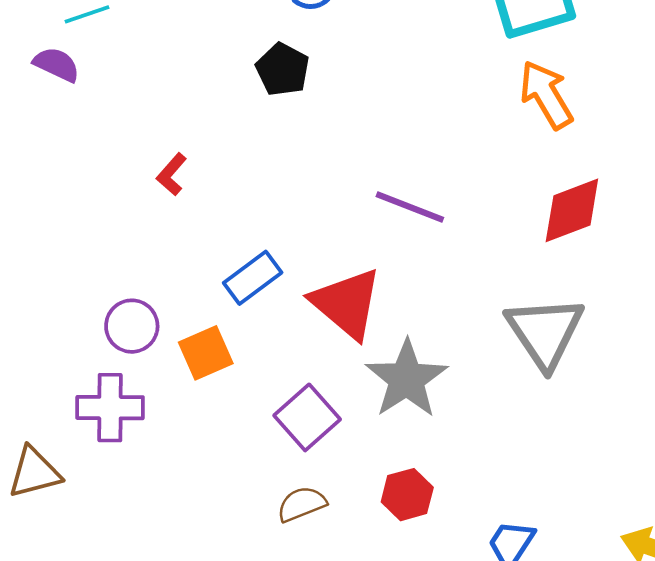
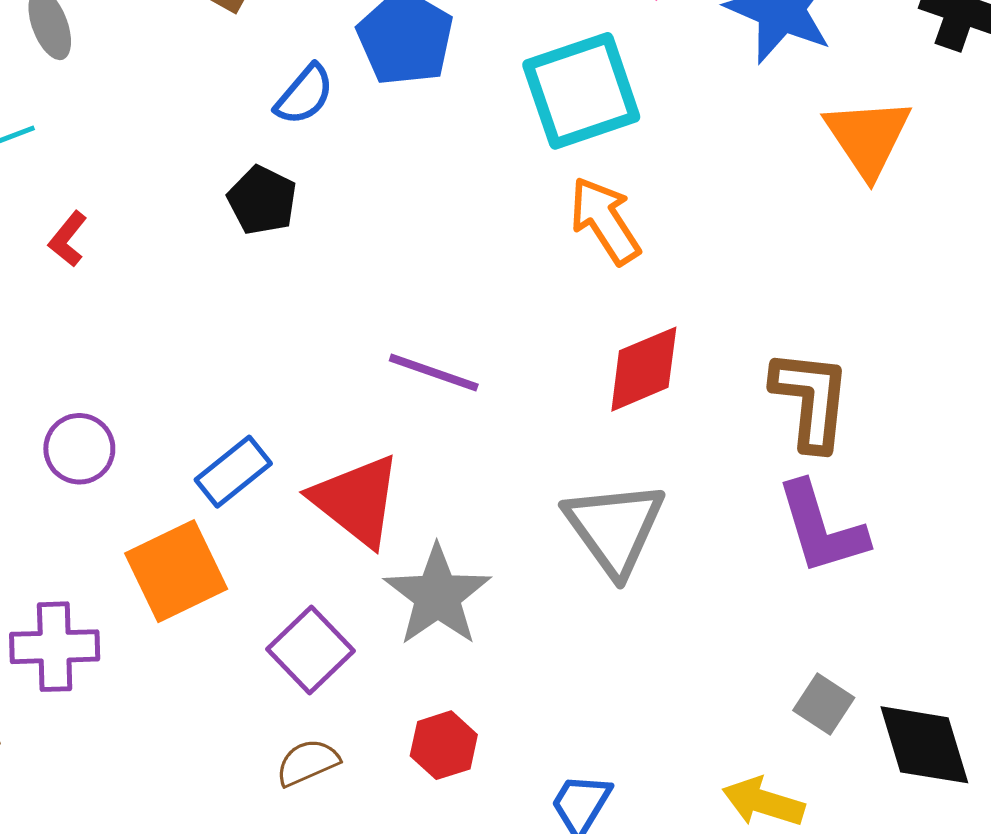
red L-shape: (172, 174) -> (68, 239), moved
purple circle: (132, 326) -> (79, 449), moved
orange square: (206, 353) -> (176, 571), size x1.4

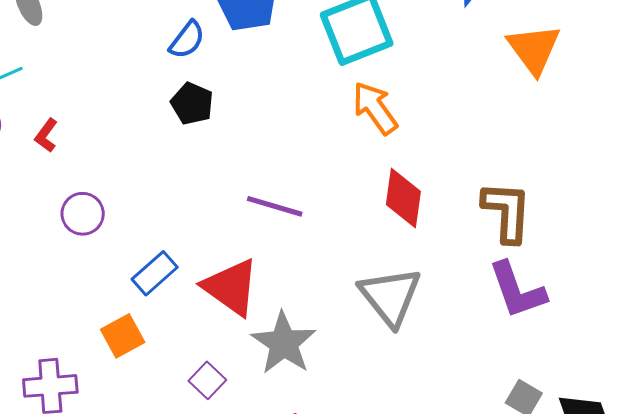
black pentagon: (262, 200) -> (192, 104), moved
red diamond: (644, 369) -> (403, 198), turned -56
purple circle: (79, 449) -> (83, 214), moved
orange square: (176, 571) -> (123, 336), size x0.7
purple square: (310, 650) -> (207, 380), size x0.7

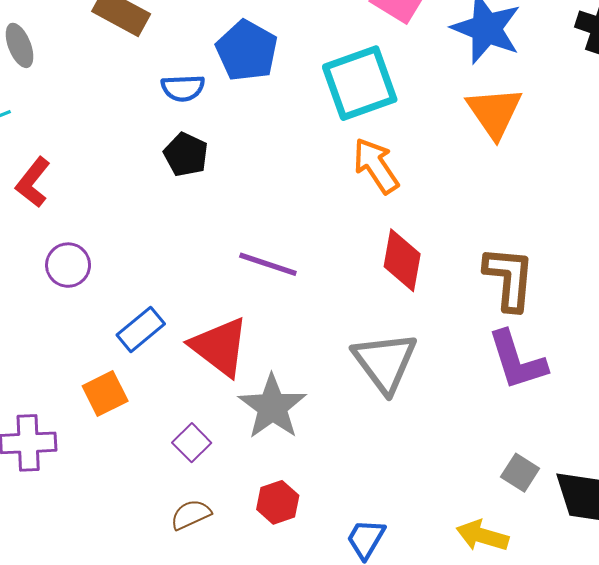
blue semicircle: (187, 40) -> (183, 88), turned 48
orange triangle: (534, 49) -> (494, 112), moved
red L-shape: (46, 135) -> (33, 182), size x1.4

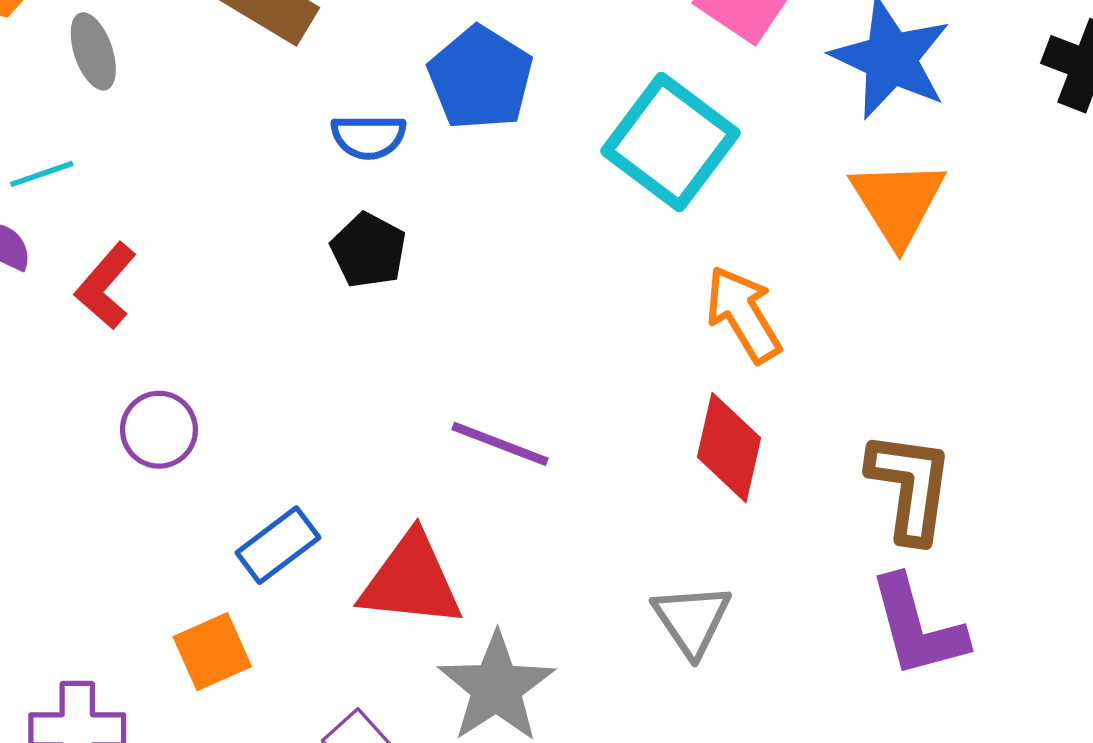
cyan square: (360, 83) -> (670, 142), turned -36
orange arrow: (376, 166) -> (743, 314), moved
red triangle: (220, 347) -> (411, 581), turned -34
gray triangle: (385, 362) -> (692, 620), size x0.7

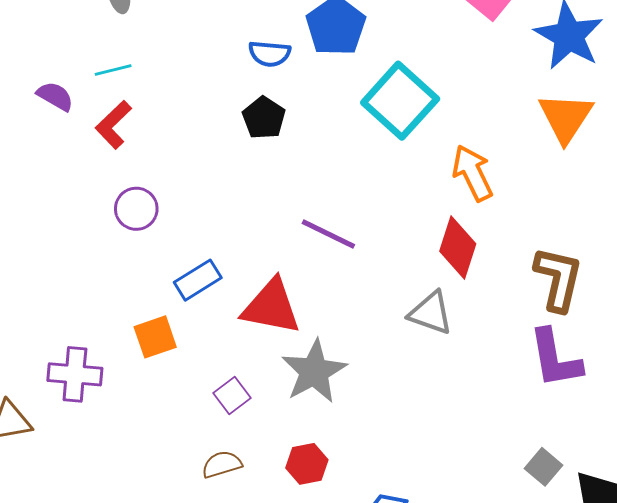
cyan square: (670, 142) -> (400, 101), moved
cyan line: (42, 174) -> (113, 70), moved
gray triangle: (692, 620) -> (431, 313), moved, turned -42

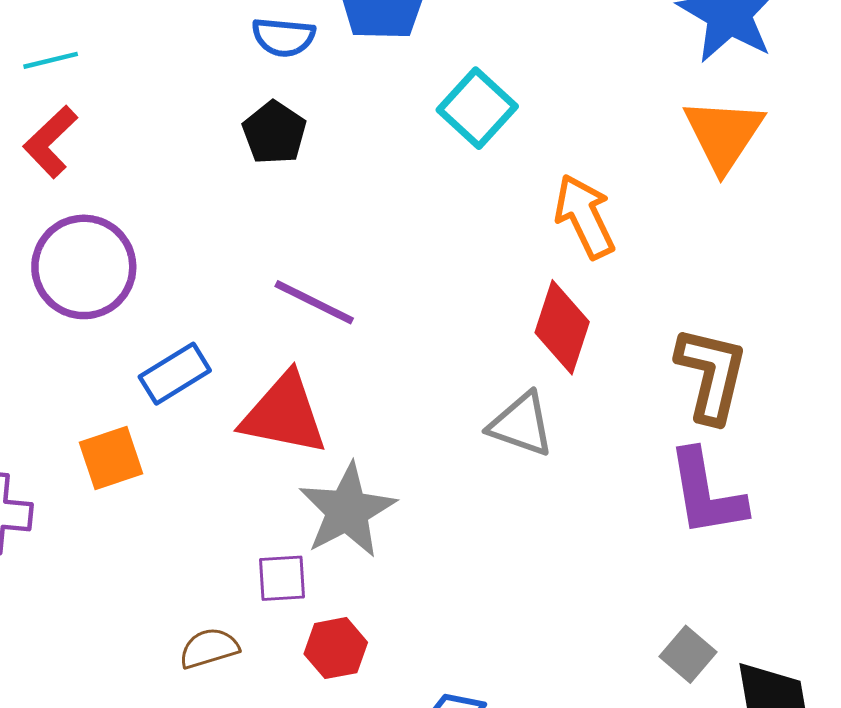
cyan square: (400, 101) -> (477, 108), size x0.7
purple circle: (136, 209) -> (84, 267), size x1.6
purple line: (328, 234) -> (314, 302), moved
purple square: (232, 395) -> (282, 578), moved, turned 33

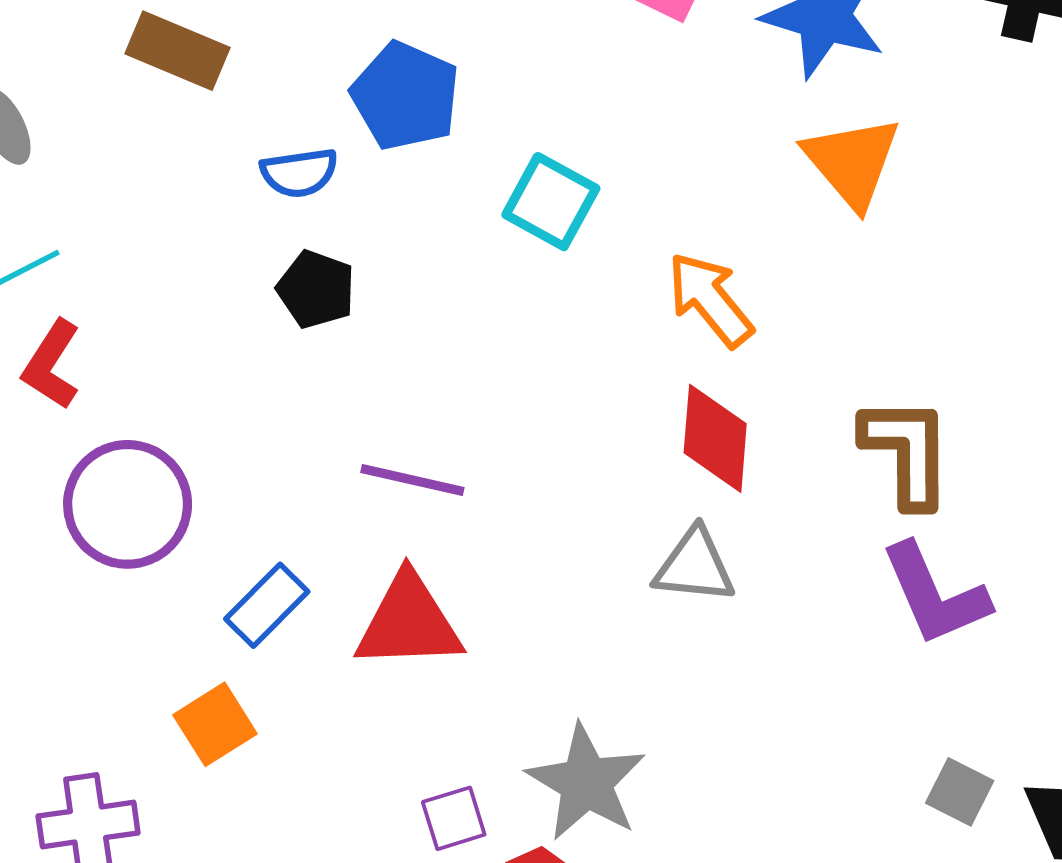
gray star: (347, 510) -> (586, 782), moved

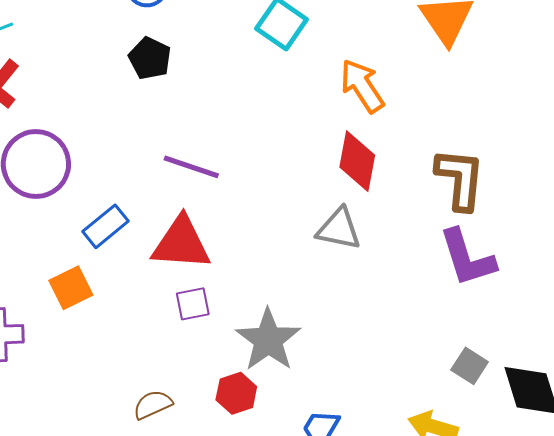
purple square: (454, 818) -> (193, 304), moved

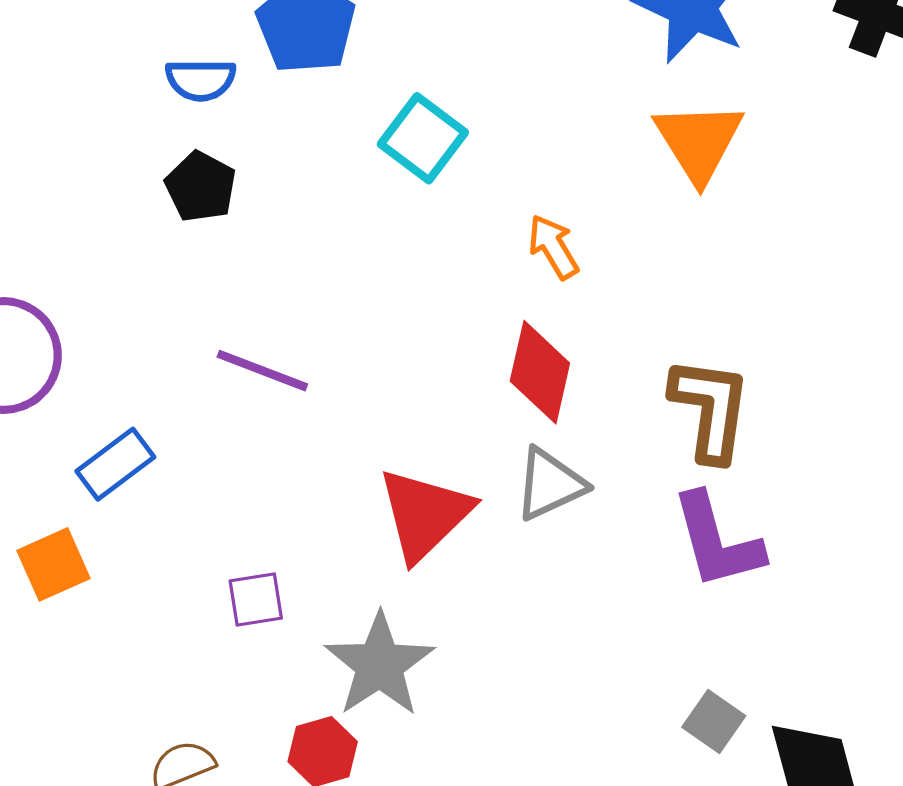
orange arrow: (362, 86) -> (553, 247), size x0.7
gray triangle: (339, 229) -> (550, 484), moved, turned -39
red triangle: (181, 243) -> (425, 514), moved, turned -50

